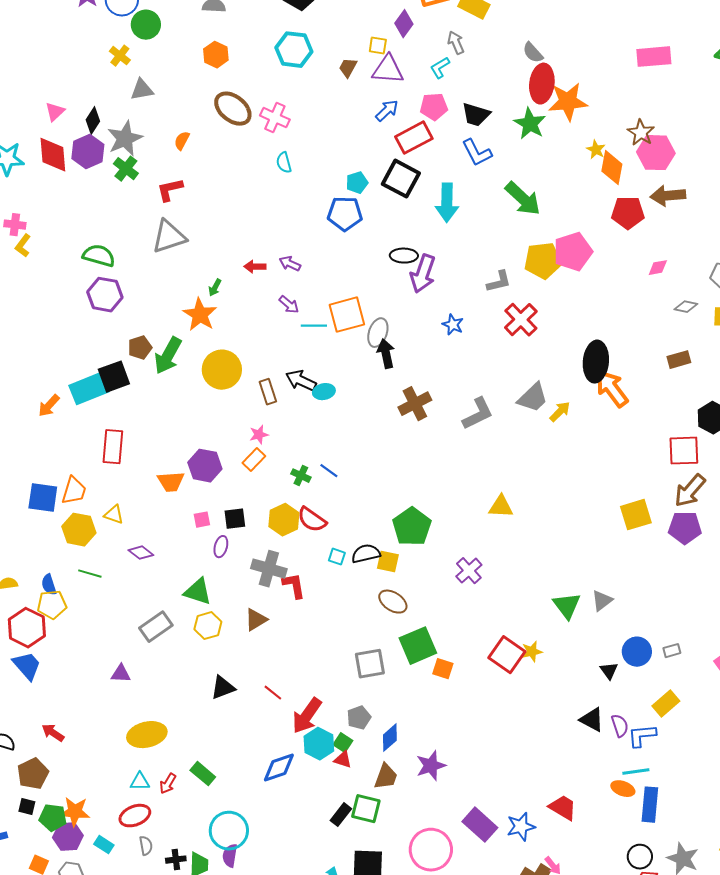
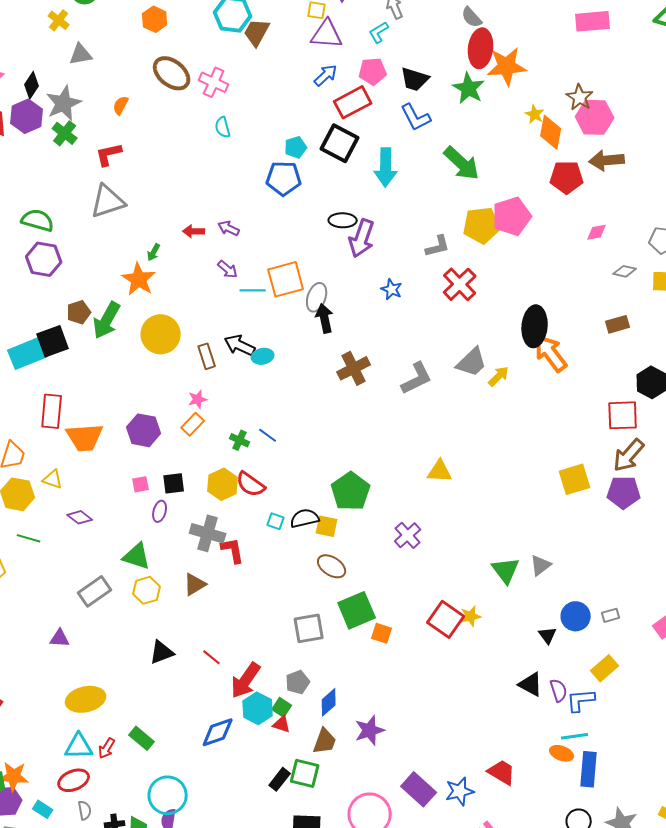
brown trapezoid: (348, 68) -> (257, 32), moved, size x1.4
orange trapezoid: (171, 482) -> (85, 437), moved, size x1.4
cyan triangle: (140, 782) -> (79, 746), size x1.4

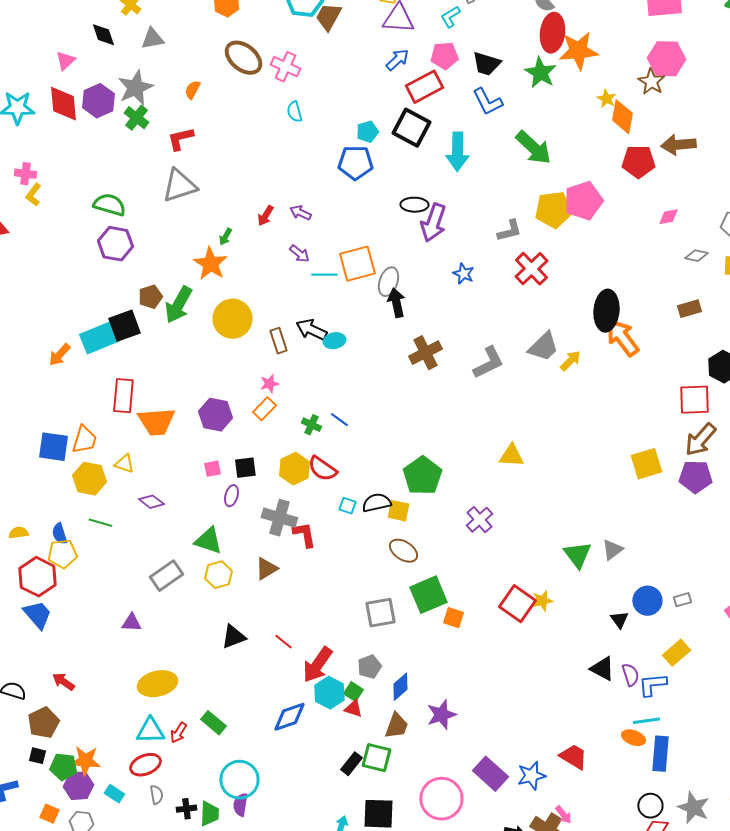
black diamond: (32, 85) -> (103, 35), moved, turned -52
pink hexagon: (595, 117) -> (666, 59), moved
red arrow: (194, 231) -> (265, 216), turned -60

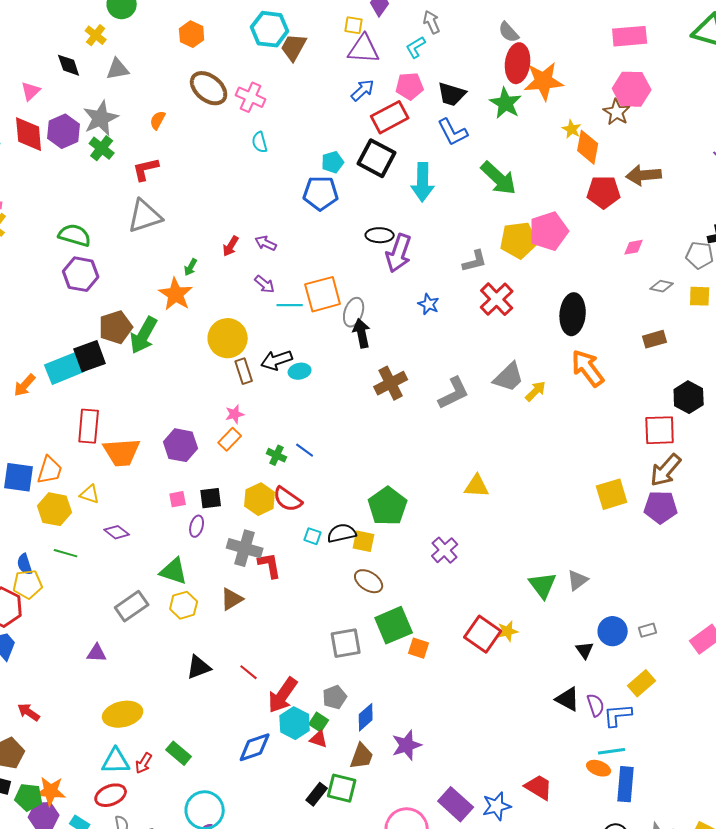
brown pentagon: (150, 297) -> (116, 327), size x1.4
black ellipse: (606, 311) -> (573, 314), moved
yellow circle: (232, 319) -> (228, 338), moved
black arrow: (311, 330) -> (277, 360), turned -44

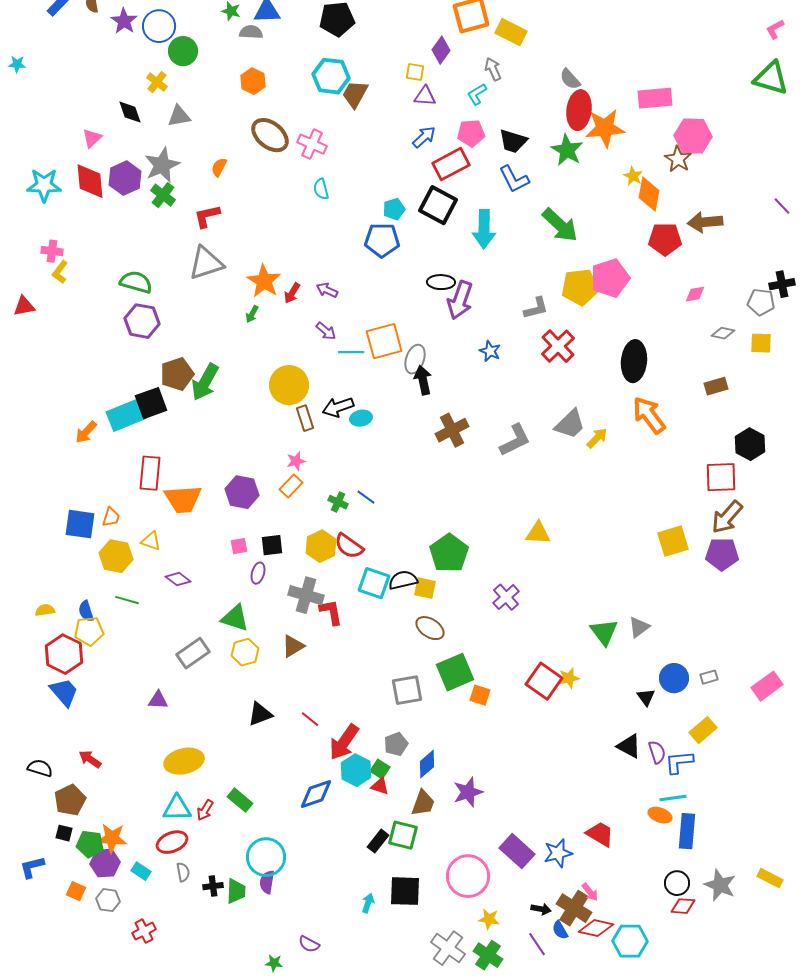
pink rectangle: (630, 36) -> (655, 98), moved
purple triangle: (364, 49) -> (425, 96), size x0.7
orange star: (176, 294) -> (264, 281), moved
orange trapezoid: (50, 470) -> (111, 517), size x0.7
cyan square: (313, 536) -> (374, 583), size x1.8

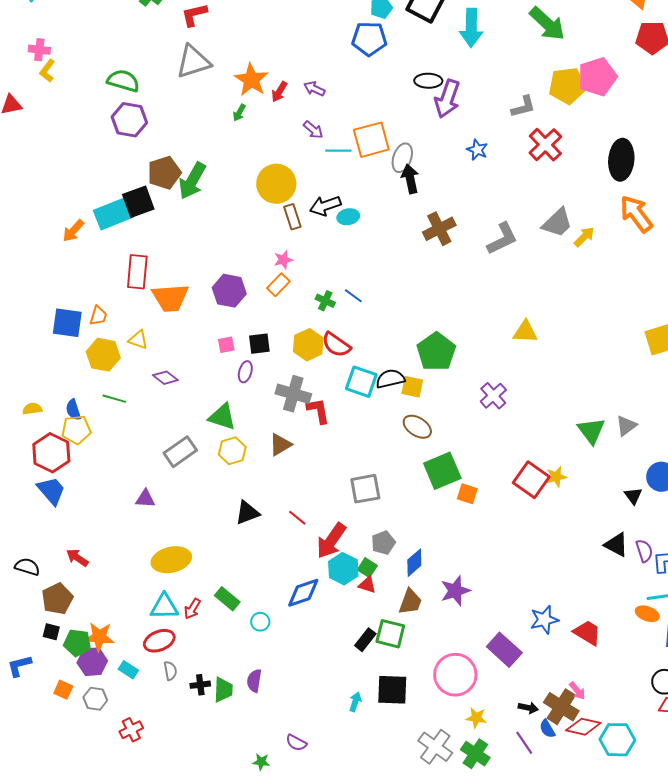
gray square: (407, 690) -> (365, 489), moved
blue star: (558, 853) -> (544, 620), moved
cyan circle: (266, 857) -> (260, 622), moved, size x0.5

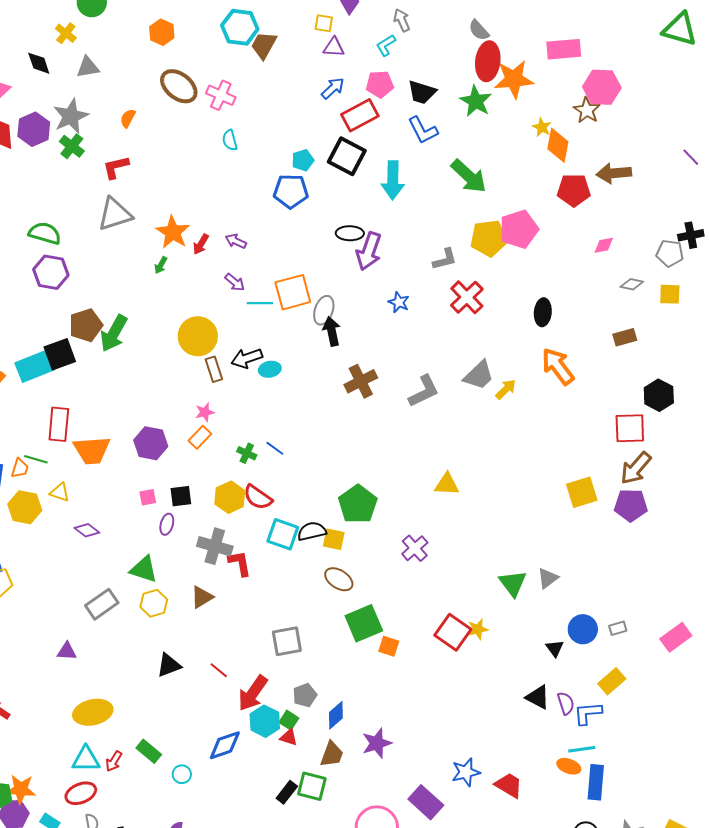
black ellipse: (621, 160) -> (543, 312), size x0.7
green line: (114, 399) -> (36, 459), moved

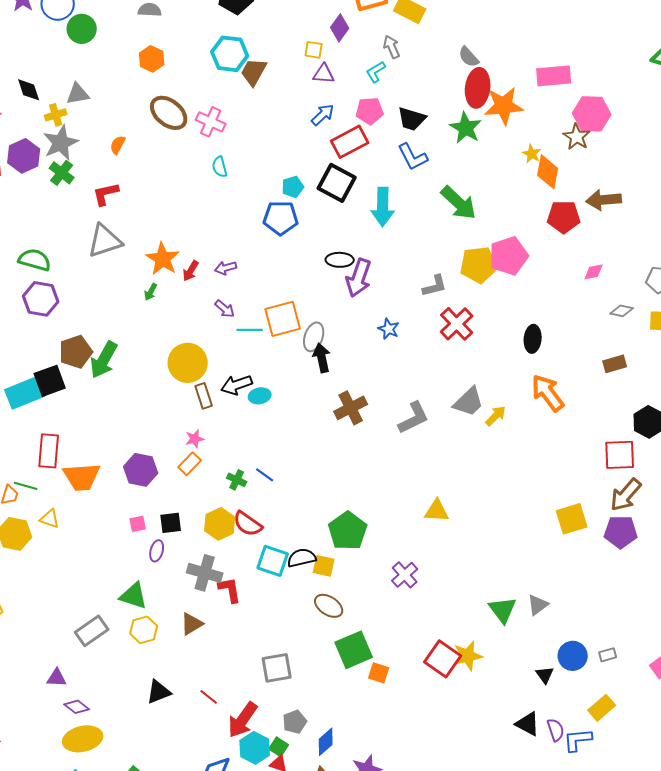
yellow cross: (66, 33) -> (56, 115), moved, turned 35
purple arrow: (236, 241) -> (226, 268), turned -40
purple diamond: (87, 530) -> (77, 707), moved
yellow star: (478, 629) -> (468, 656), size x1.4

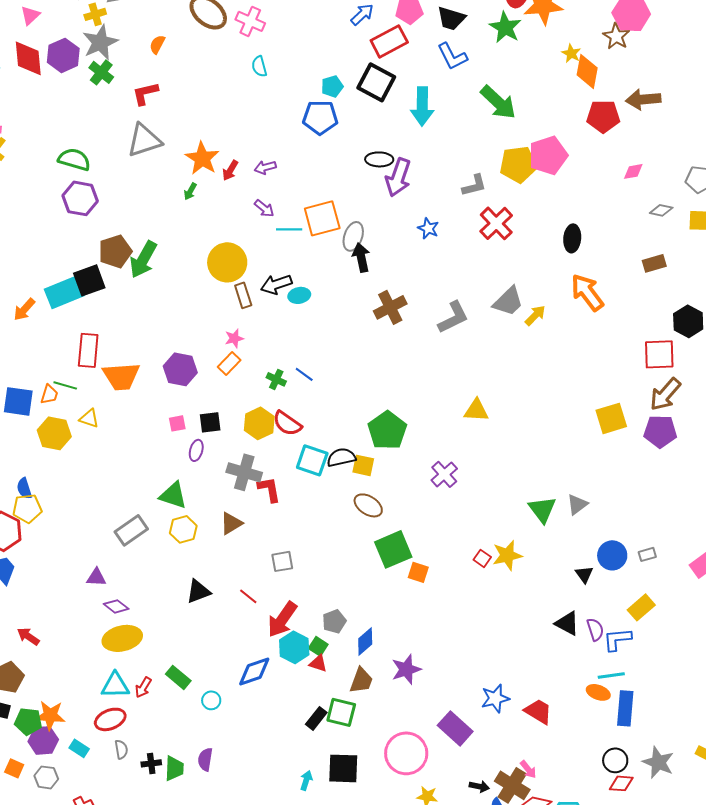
red square: (443, 659) -> (482, 558), size x0.5
gray square: (277, 668) -> (282, 561), moved, size x0.7

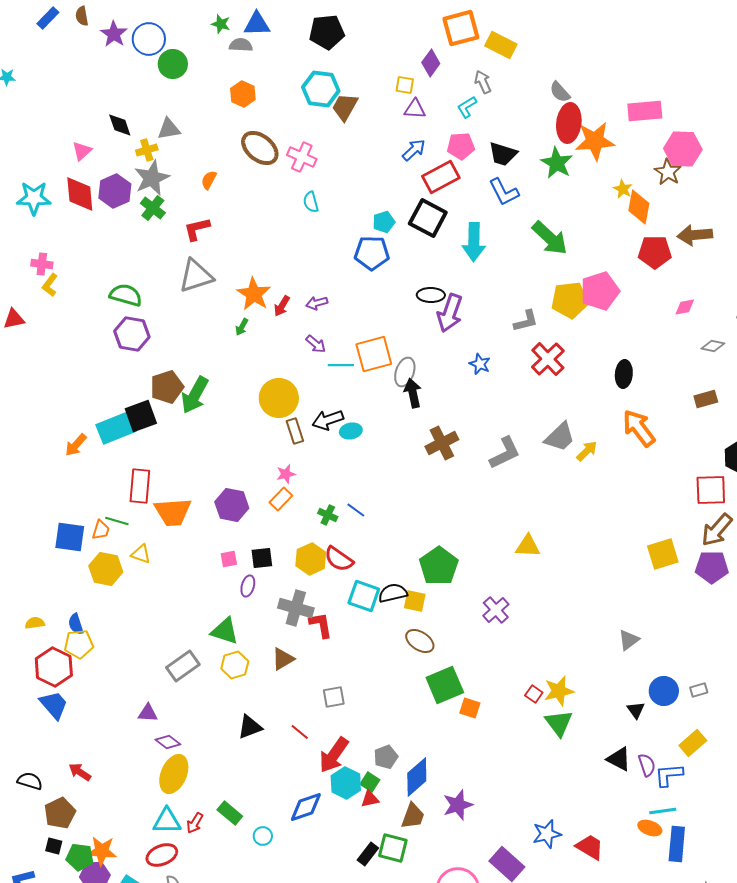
green triangle: (542, 509) -> (559, 723), moved
yellow ellipse: (122, 638) -> (174, 774), turned -54
blue diamond: (365, 641) -> (417, 777), size x1.4
red triangle: (318, 663) -> (370, 799), turned -30

